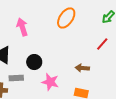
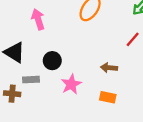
pink star: (50, 82) -> (71, 84), turned 30

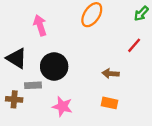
black circle: (52, 61) -> (54, 66), size x1.5
pink star: (71, 84) -> (62, 106), moved, turned -30

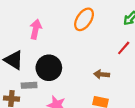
pink arrow: (40, 25) -> (36, 29), turned 30

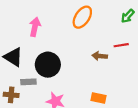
red line: (124, 48) -> (121, 45), turned 40
brown arrow: (102, 74) -> (100, 56), moved

